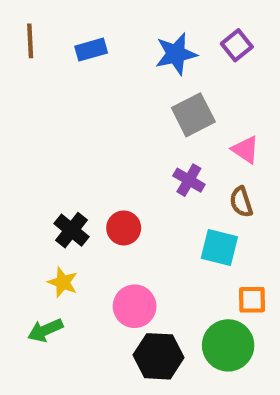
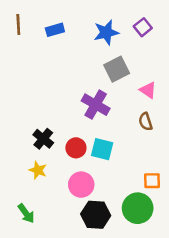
purple cross: (189, 180) -> (96, 105), moved, size x1.5
red circle: (124, 228) -> (76, 148), moved
cyan square: (219, 248) -> (102, 149), moved
green arrow: (45, 330) -> (26, 213), moved, turned -102

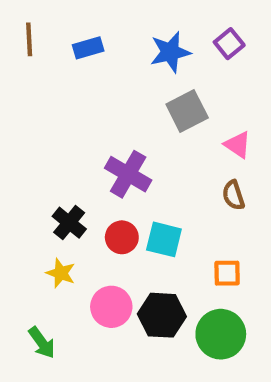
purple cross: (96, 105) -> (128, 174), moved
orange square: (152, 181) -> (227, 273), moved
pink circle: (81, 185) -> (111, 307), moved
black hexagon: (96, 215) -> (162, 315), moved

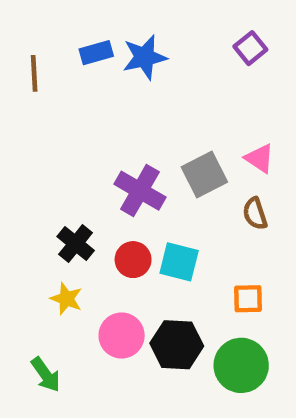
brown line: (29, 39) -> (34, 73), moved
blue star: (170, 52) -> (145, 57), moved
gray square: (187, 111) -> (204, 175), moved

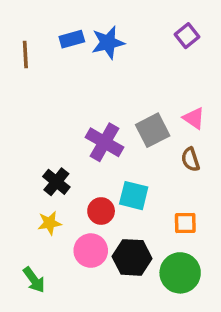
red circle: (133, 260) -> (101, 211), moved
yellow star: (66, 299) -> (49, 223), turned -30

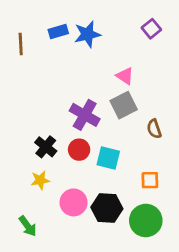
pink triangle: (194, 118) -> (125, 76), moved
red circle: (101, 211) -> (79, 150), moved

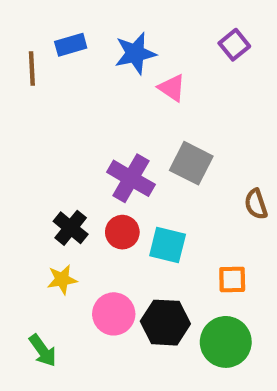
blue rectangle: (58, 32) -> (71, 45), moved
pink triangle: (125, 76) -> (172, 88), moved
gray square: (124, 105) -> (191, 163), turned -36
brown semicircle: (154, 129) -> (256, 204), moved

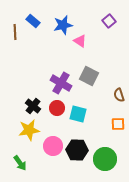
blue rectangle: (71, 45) -> (33, 21), turned 56
yellow star: (62, 279) -> (29, 130), size x1.5
orange square: (232, 279) -> (118, 124), moved

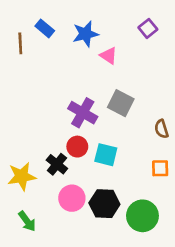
black cross: (33, 106) -> (57, 164), moved
yellow star: (29, 130) -> (22, 176), moved

